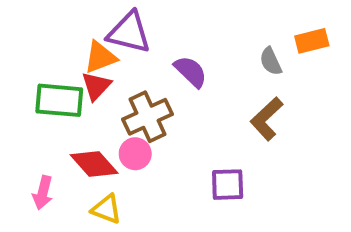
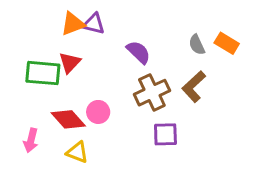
purple triangle: (129, 33) -> (94, 24), size x0.7
orange rectangle: (312, 41) -> (227, 43), moved, turned 45
orange triangle: (100, 57) -> (73, 24), moved
brown cross: (148, 117) -> (152, 93), moved

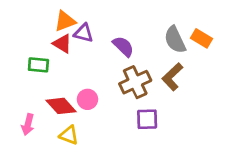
purple triangle: (94, 24) -> (84, 33), moved
gray semicircle: (197, 45) -> (175, 40), size x1.5
red triangle: (70, 63) -> (62, 44), moved, turned -42
green rectangle: (43, 73) -> (38, 65), size x0.7

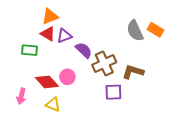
purple triangle: (84, 33) -> (64, 36), moved, turned -35
purple semicircle: (123, 46) -> (84, 50), moved
brown L-shape: (172, 77) -> (133, 72), moved, turned 60

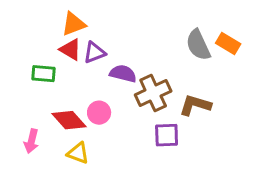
purple semicircle: (84, 50) -> (123, 74), turned -30

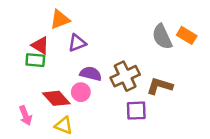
red triangle: (70, 50) -> (40, 45), moved
purple semicircle: (123, 74) -> (91, 74), moved
pink arrow: (31, 141) -> (25, 116), turned -36

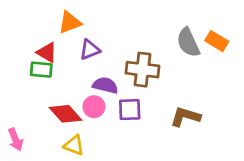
brown cross: (125, 76) -> (143, 70), moved, turned 32
brown L-shape: (160, 86) -> (185, 117), moved
purple square: (136, 111) -> (130, 110), moved
pink arrow: (25, 116) -> (15, 140), moved

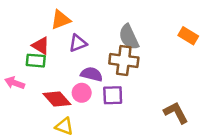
gray semicircle: (188, 42) -> (129, 37), moved
brown L-shape: (185, 117) -> (176, 113), moved, turned 45
pink arrow: (15, 140) -> (15, 83), moved, turned 132

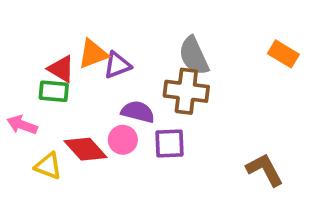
orange triangle: (61, 20) -> (93, 54), moved
yellow triangle: (64, 126) -> (48, 166), moved

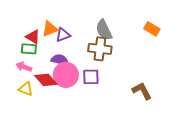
purple semicircle: (138, 112) -> (60, 60), moved
pink arrow: (22, 125) -> (24, 67), moved
pink circle: (123, 140) -> (66, 75), size x1.6

